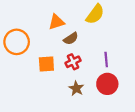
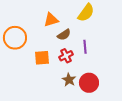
purple line: (106, 60) -> (85, 47), moved
red circle: (107, 84) -> (89, 83), moved

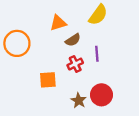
orange square: (42, 58) -> (48, 80), moved
brown star: (69, 80) -> (79, 101), moved

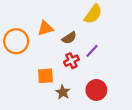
orange triangle: (58, 23) -> (45, 28), moved
purple line: (97, 54) -> (92, 51), turned 48
brown star: (79, 101) -> (63, 92), moved

